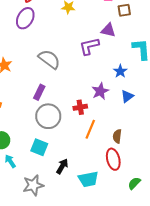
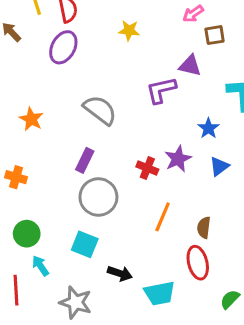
red cross: (80, 107) -> (147, 168), moved, turned 32
black arrow: (62, 166) -> (120, 273), turned 77
gray star: (33, 185) -> (76, 302), turned 30

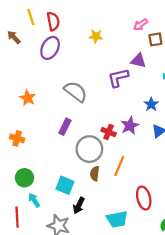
gray circle: (98, 197) -> (89, 149), moved
brown semicircle: (204, 228) -> (95, 174), moved
black arrow: (120, 273) -> (79, 205), moved, turned 98

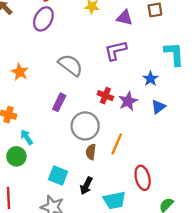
purple triangle: (138, 61) -> (125, 18), moved
red cross: (109, 132) -> (105, 96), moved
cyan square: (65, 185) -> (58, 176), moved
cyan arrow: (34, 200) -> (27, 137), moved
black arrow: (79, 205) -> (86, 186), moved

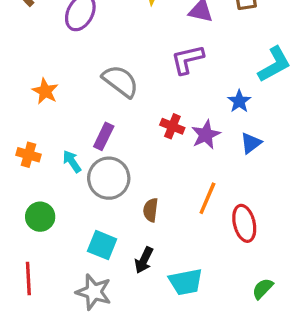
cyan L-shape: (174, 54) -> (274, 64), turned 65
gray circle: (85, 126) -> (109, 178), moved
cyan arrow: (27, 137) -> (72, 161), moved
orange line: (117, 144) -> (207, 198), moved
red ellipse: (143, 178) -> (244, 223), moved

